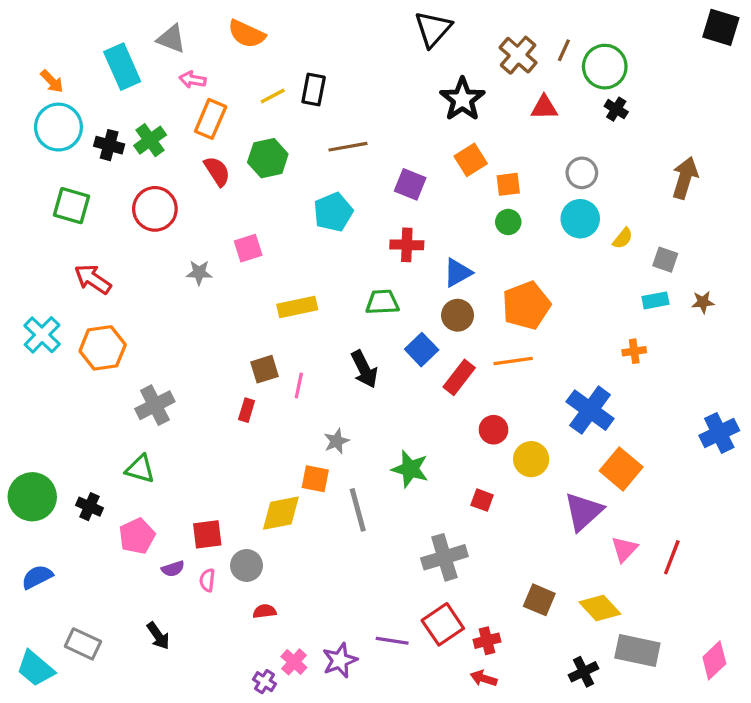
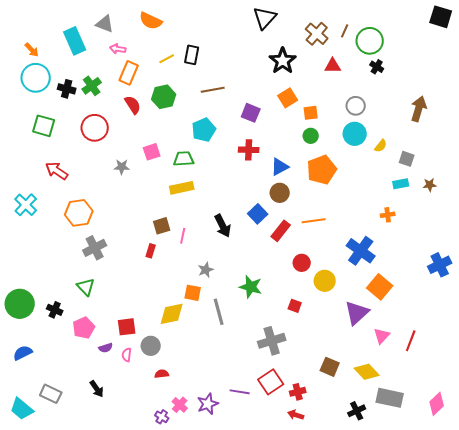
green trapezoid: (382, 302) -> (184, 159), moved
orange pentagon: (526, 305) -> (322, 170), moved
orange hexagon: (103, 348) -> (79, 213), moved
green triangle: (140, 469) -> (86, 287), turned 30

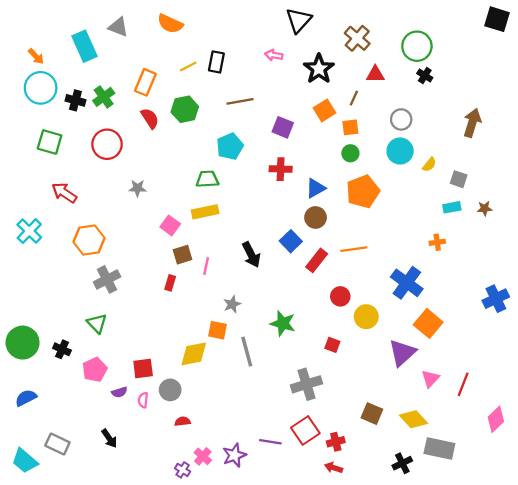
brown line: (345, 31) -> (354, 98), moved
pink arrow: (118, 49) -> (274, 55), moved
pink square: (152, 152) -> (170, 225), moved, turned -36
pink diamond: (437, 404) -> (496, 419), moved

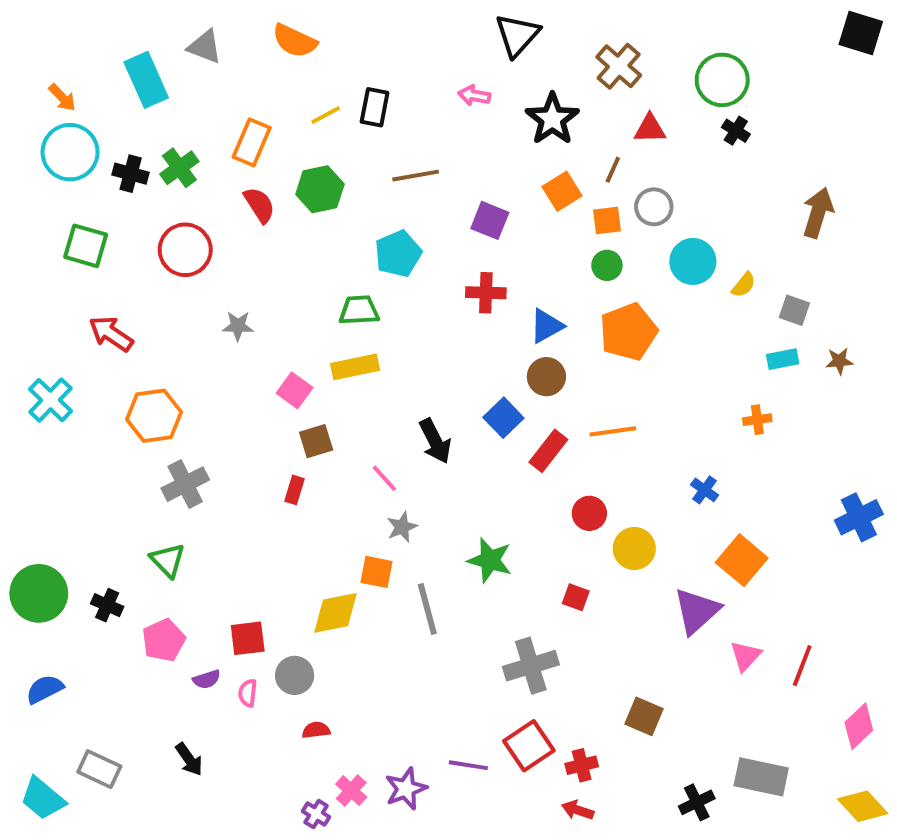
gray circle: (401, 119) -> (654, 207), moved
pink line: (206, 266) -> (384, 478), moved, turned -54
blue cross: (407, 283) -> (705, 490), size x0.5
yellow diamond: (414, 419) -> (863, 806), moved

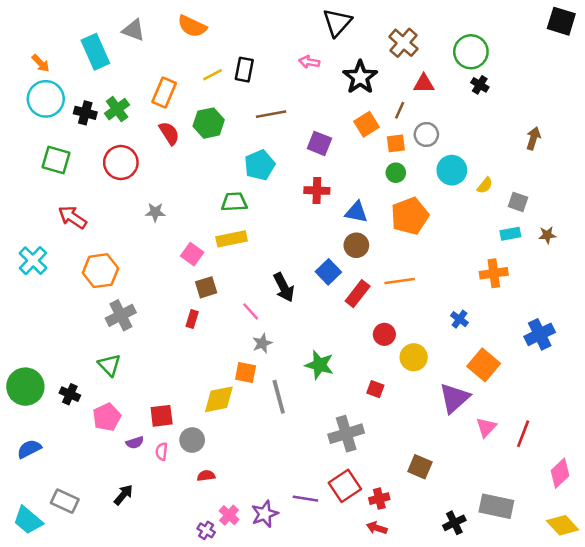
brown arrow: (818, 213) -> (533, 138), size x0.7
blue triangle: (546, 326) -> (356, 212), turned 40
orange cross: (757, 420) -> (494, 273), size x1.5
blue cross: (859, 517) -> (540, 334), moved
black arrow: (189, 759) -> (123, 495), turned -105

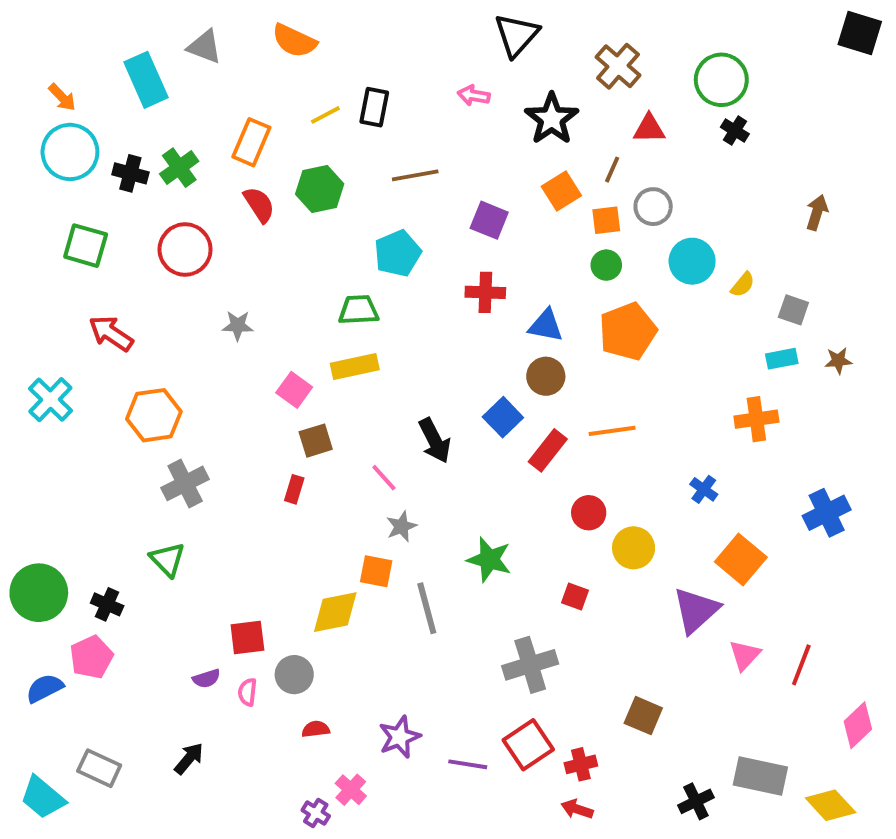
pink pentagon: (107, 417) -> (91, 657), moved
purple star: (265, 514) -> (400, 737), moved
yellow diamond: (563, 525) -> (831, 805), moved

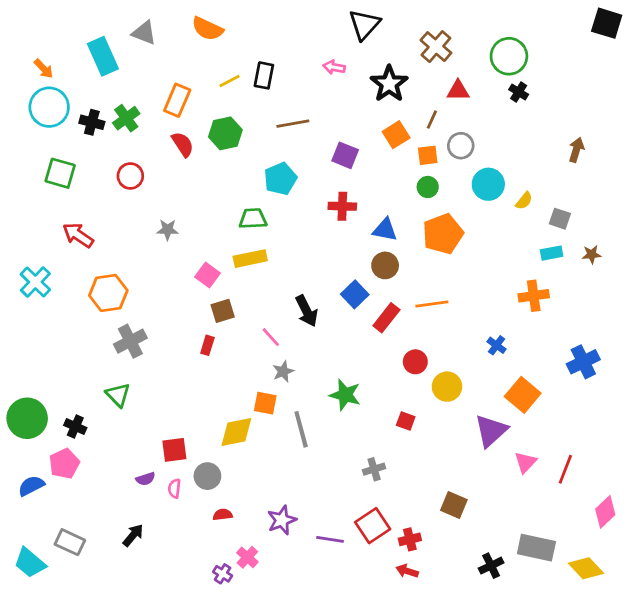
red circle: (185, 249) -> (130, 176), size x0.7
gray cross: (530, 665) -> (374, 469), size x0.6

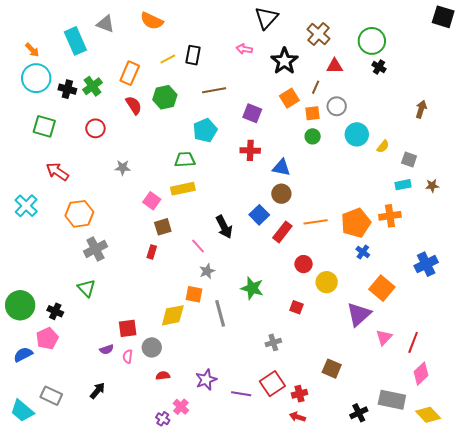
orange pentagon: (443, 234) -> (356, 223), moved
pink diamond: (605, 512) -> (421, 374), moved

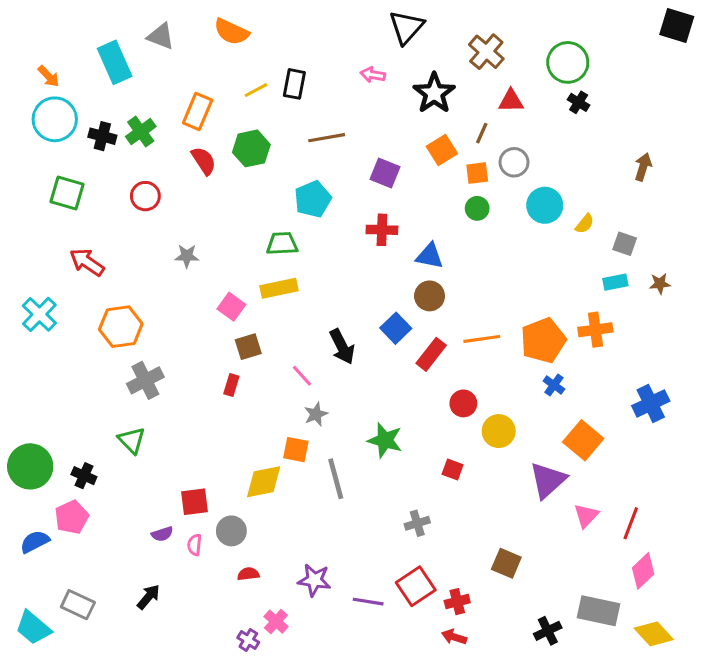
purple star: (206, 380) -> (314, 580), turned 30

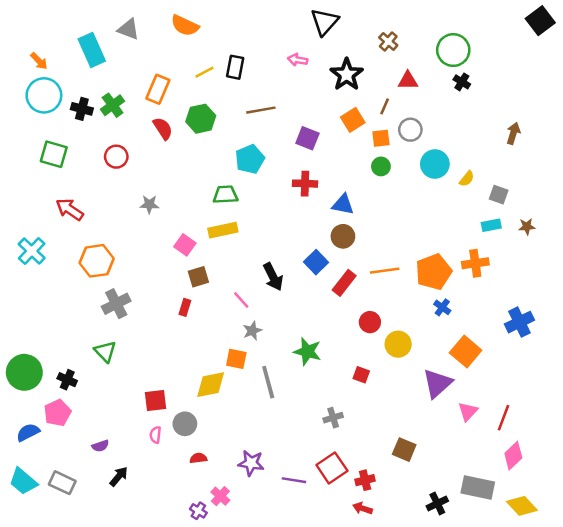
black square: (677, 26) -> (540, 21), turned 36
brown cross: (486, 52) -> (388, 41), size x0.7
purple semicircle: (162, 534) -> (100, 446), moved
cyan trapezoid: (33, 628) -> (23, 481), moved

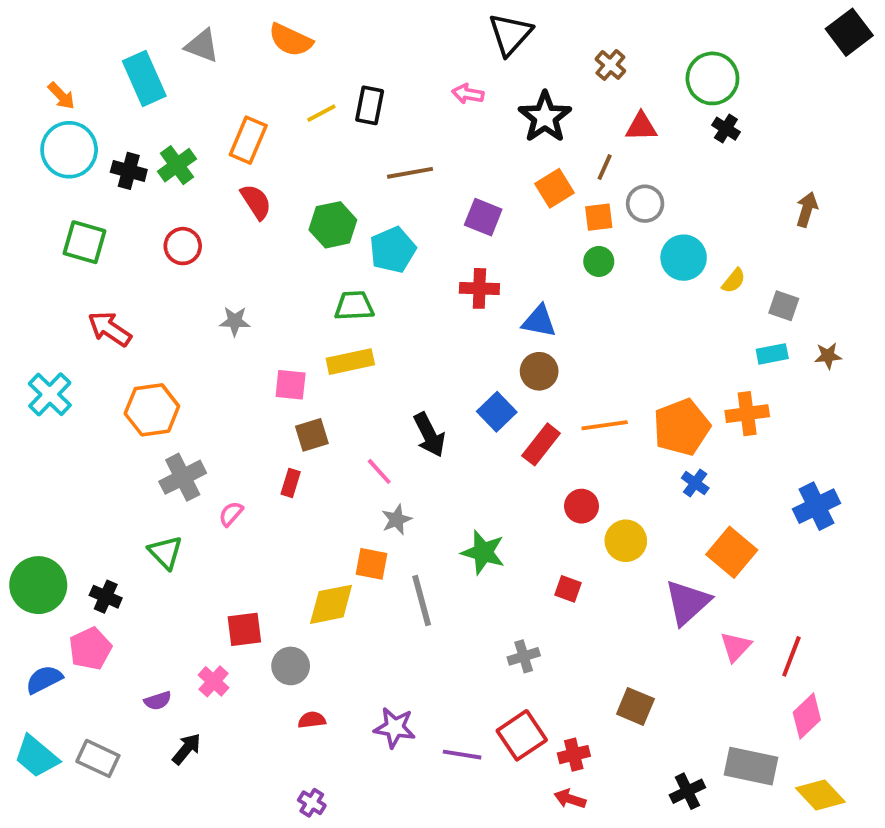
green hexagon: (201, 119) -> (333, 225), moved
pink square: (185, 245) -> (291, 385), turned -30
pink semicircle: (155, 435) -> (231, 514), moved, turned 35
pink cross: (220, 496) -> (214, 681), moved

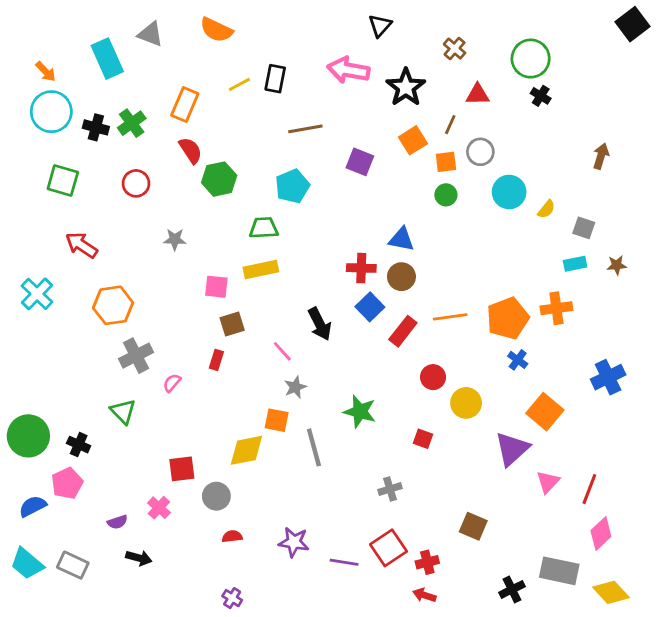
black triangle: (510, 34) -> (380, 26), size x0.7
pink arrow: (468, 94) -> (348, 70), size x1.8
green hexagon: (333, 225) -> (219, 179), moved
red cross: (479, 288) -> (361, 268), moved
black arrow: (187, 749) -> (139, 558), turned 65

